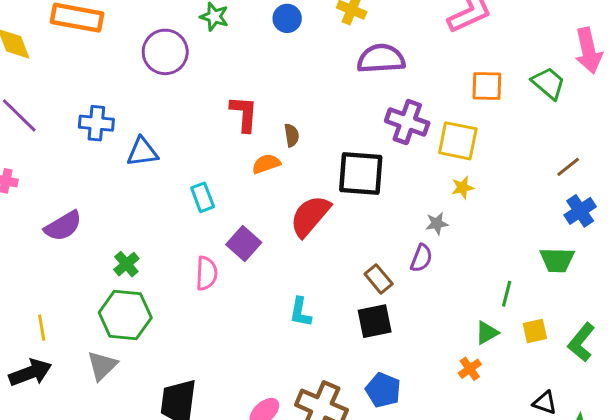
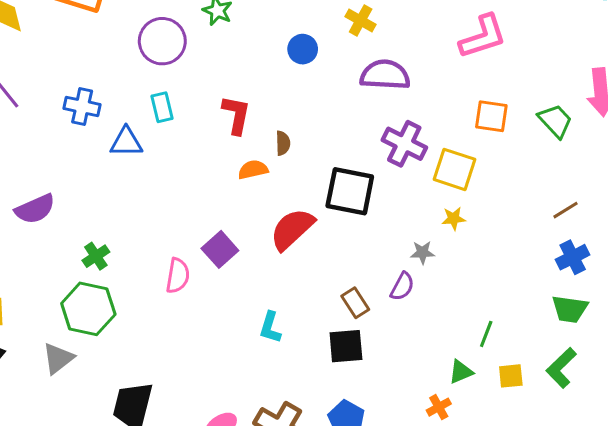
blue circle: (287, 18) -> (303, 49), moved
cyan rectangle: (203, 197) -> (162, 107), moved
green trapezoid: (557, 260) -> (570, 309), moved
green L-shape: (581, 342) -> (561, 368), moved

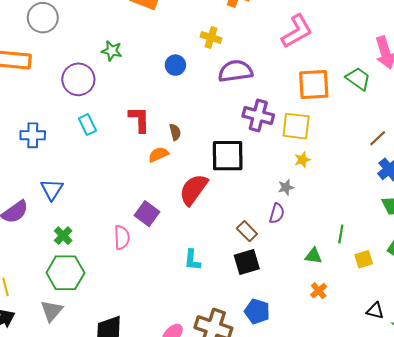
orange square: (491, 116) -> (314, 85), size x1.4
blue triangle: (126, 142) -> (52, 189), moved, turned -45
green triangle: (461, 372) -> (313, 256), moved, turned 42

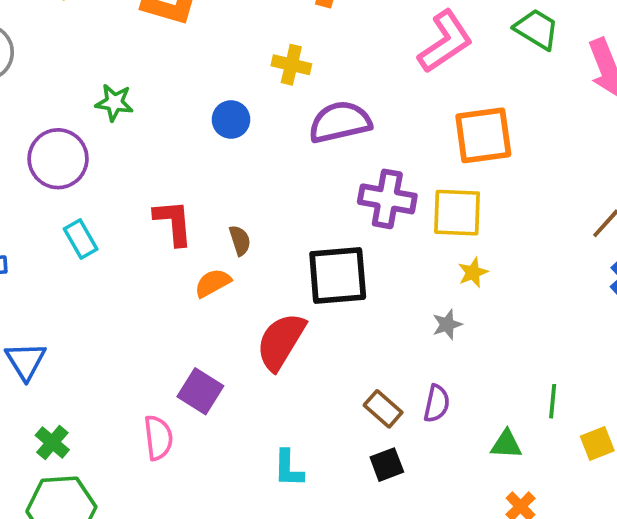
green trapezoid: (358, 79) -> (537, 29), moved
purple semicircle: (277, 213) -> (437, 403), moved
black square: (247, 262) -> (387, 465), size x0.7

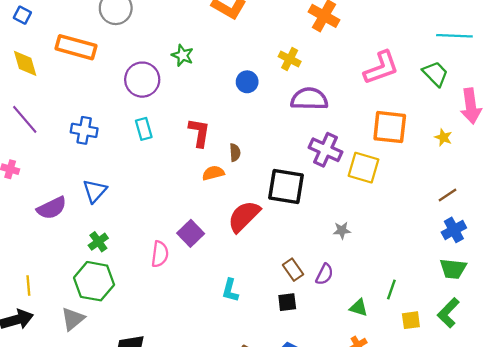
yellow star: (473, 272) -> (443, 137), moved, turned 30

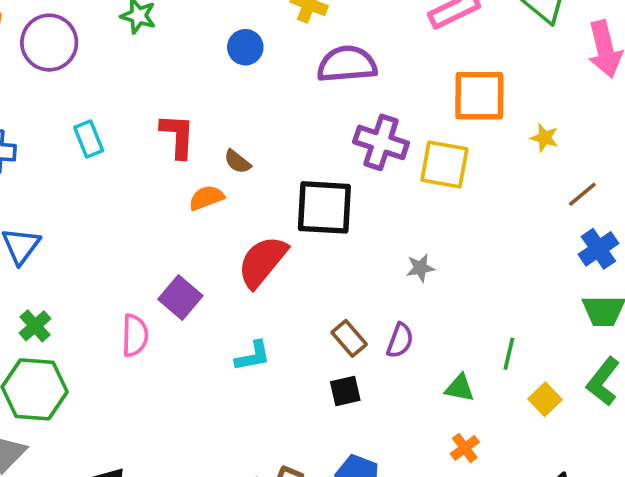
purple circle: (142, 80) -> (49, 43), moved
yellow star: (443, 137) -> (545, 138), moved
brown semicircle: (235, 152) -> (237, 162), turned 138
cyan L-shape: (230, 290) -> (253, 356), moved, turned -110
yellow square: (411, 320) -> (545, 399), turned -30

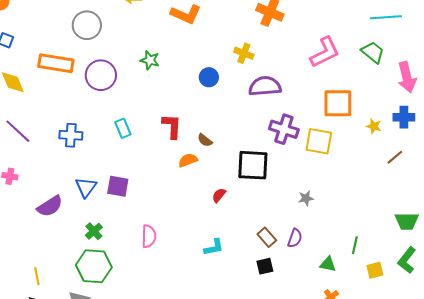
blue cross: (598, 249) -> (404, 117), moved, turned 35
red semicircle: (262, 262) -> (219, 195), size x0.5
purple square: (180, 298) -> (118, 186), moved, turned -30
yellow square: (545, 399) -> (375, 270), turned 30

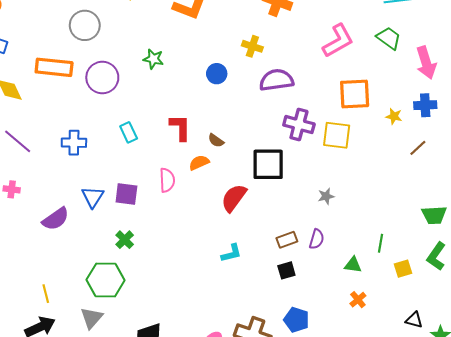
red semicircle: (219, 195) -> (234, 198), size x1.8
green cross: (94, 231) -> (125, 240), moved
pink semicircle: (149, 236) -> (167, 180), moved
brown rectangle: (267, 237) -> (287, 240), turned -66

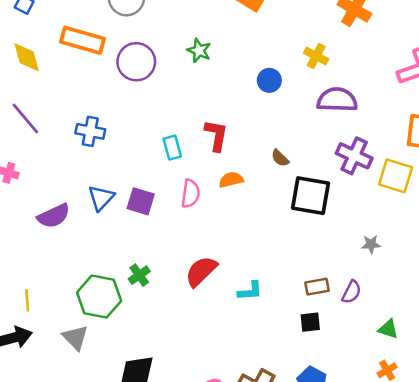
cyan rectangle: (129, 132) -> (172, 148), moved
brown semicircle: (216, 141) -> (280, 158), moved
red semicircle: (234, 198) -> (201, 271), moved
green cross: (125, 240) -> (139, 275), moved
gray triangle: (92, 318) -> (75, 338), turned -35

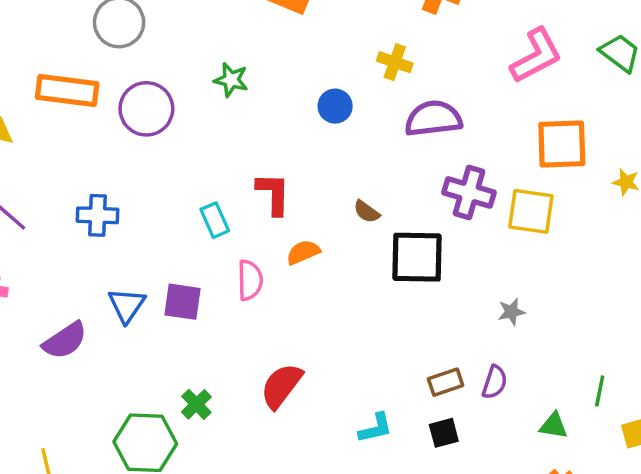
cyan L-shape: (250, 291) -> (375, 428), moved

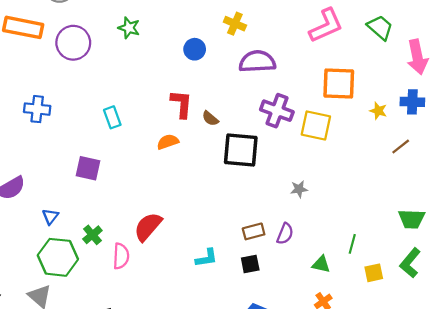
red L-shape: (273, 194) -> (181, 104), moved
pink semicircle: (250, 280) -> (121, 256), moved
blue triangle: (127, 305) -> (50, 216), moved, size x0.7

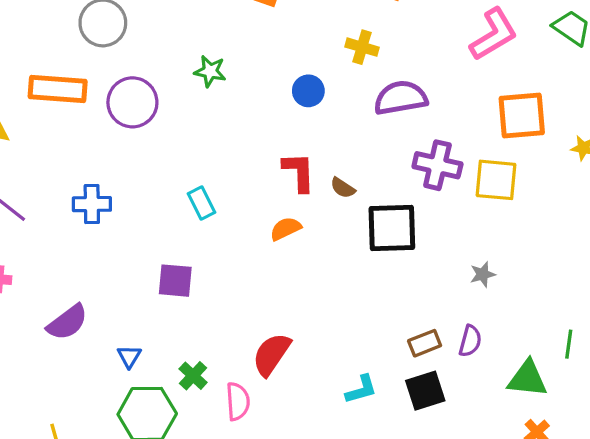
black square: (250, 264) -> (425, 391), size x1.4
green triangle: (321, 264) -> (527, 379), size x1.5

